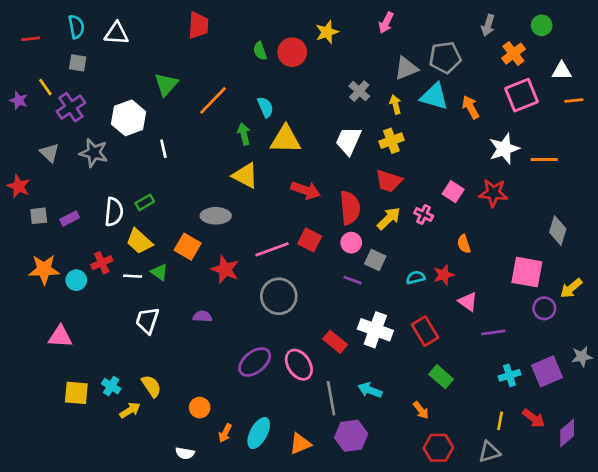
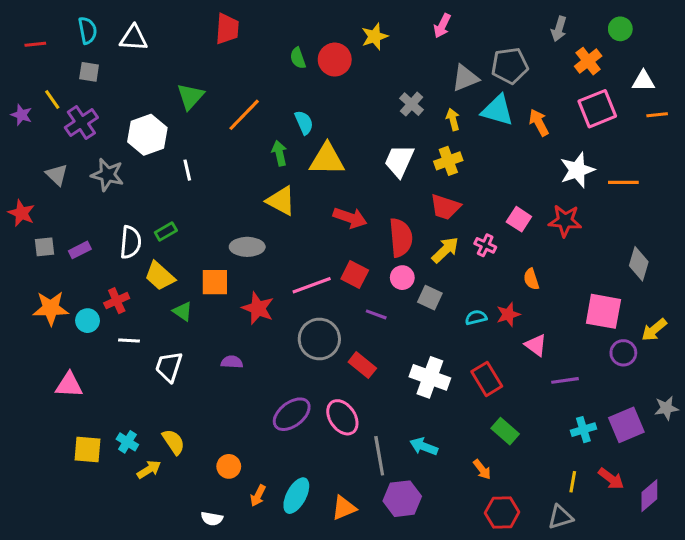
orange square: (188, 247) -> (215, 282), turned -30
white line: (133, 276) -> (129, 341), moved
purple line: (353, 280) -> (376, 314), moved
red rectangle: (335, 342) -> (362, 365), moved

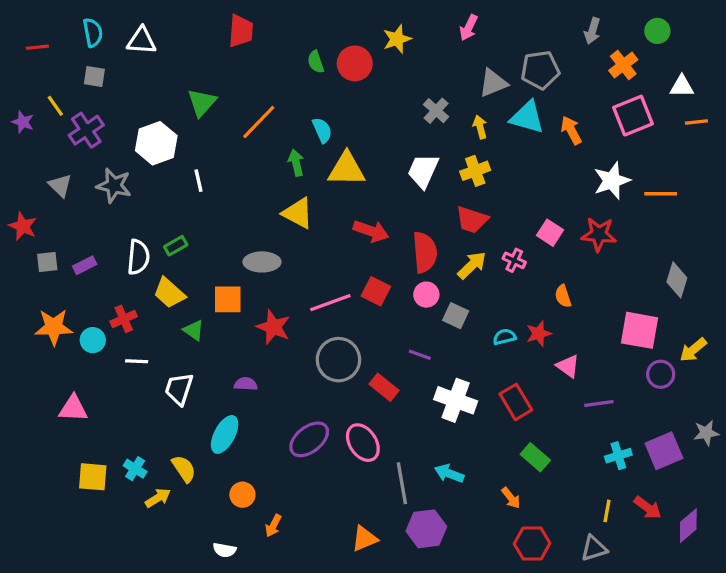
purple line: (376, 314) -> (420, 355), moved
cyan ellipse: (296, 496) -> (225, 434), moved

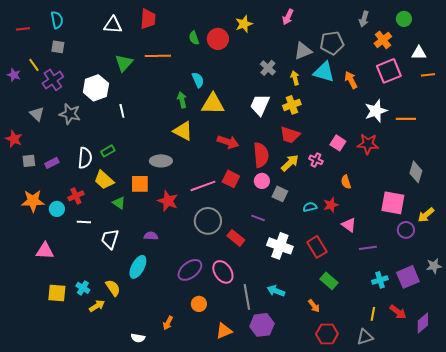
white triangle: (142, 41) -> (113, 25), moved
orange line: (259, 122) -> (158, 56), moved, turned 45
orange circle: (242, 495) -> (199, 304), moved

